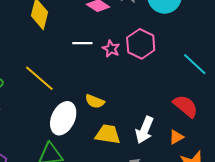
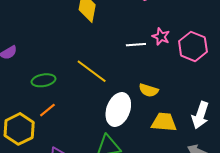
white line: (82, 43) -> (136, 45), moved
pink hexagon: (141, 44) -> (193, 46), moved

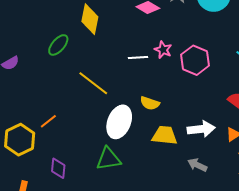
green ellipse: (44, 80) -> (58, 45), moved, turned -40
white arrow: (200, 115) -> (201, 129), turned -116

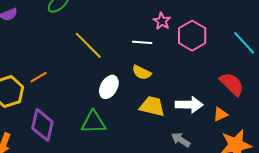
white line: (138, 57) -> (142, 42), moved
white ellipse: (119, 122) -> (109, 87), size x0.7
purple diamond: (58, 168) -> (42, 125), size x1.5

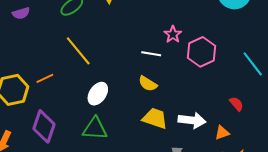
yellow line: (88, 45) -> (78, 51), moved
red semicircle: (232, 84) -> (236, 104), size x0.6
white ellipse: (109, 87) -> (98, 94), moved

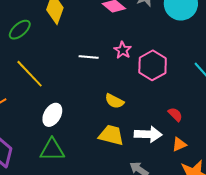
white line: (151, 54) -> (89, 57), moved
yellow semicircle: (148, 84) -> (114, 101), moved
red semicircle: (236, 104) -> (175, 114), moved

